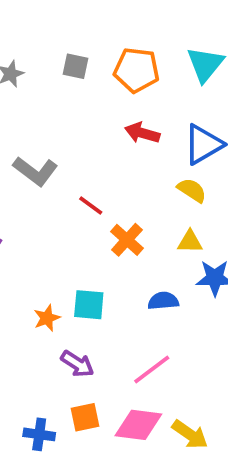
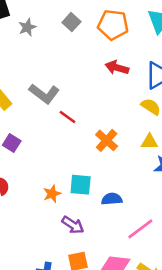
gray square: (75, 66) -> (71, 22), turned 30
red line: (91, 205) -> (68, 117), moved
blue semicircle: (163, 301) -> (112, 199), moved
pink line: (152, 370) -> (140, 229), moved

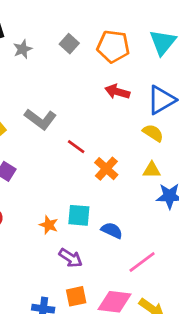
red line: (68, 117) -> (76, 147), moved
orange star: (52, 194) -> (49, 225), turned -30
blue semicircle: (112, 199) -> (112, 230), turned 30

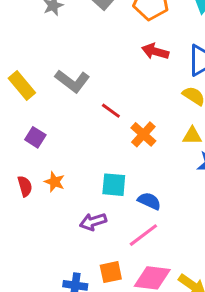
orange star: (49, 225) -> (55, 182), moved
purple arrow: (71, 258) -> (93, 222), moved, turned 130
pink line: (142, 262) -> (143, 235), moved

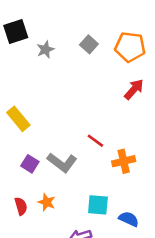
red arrow: (155, 51) -> (134, 89), turned 115
gray L-shape: (72, 81) -> (62, 163), moved
orange cross: (143, 134) -> (124, 161), turned 35

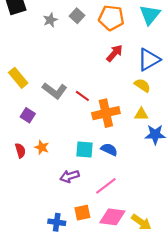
gray star: (45, 50) -> (50, 20), moved
orange cross: (124, 161) -> (106, 113), size x1.4
gray L-shape: (62, 163) -> (55, 91), moved
blue semicircle: (129, 219) -> (109, 149), moved

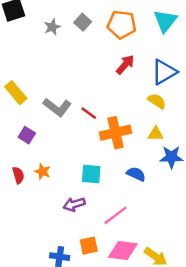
blue semicircle: (109, 149) -> (136, 174), moved

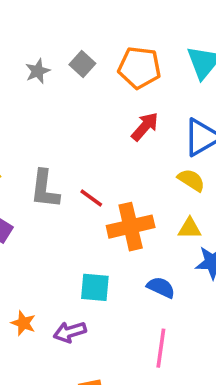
gray L-shape: (57, 107) -> (45, 189), turned 60
orange star: (43, 172) -> (23, 323), moved
pink line: (115, 215) -> (161, 348), moved, turned -45

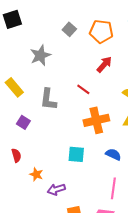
gray star: (38, 71) -> (40, 55), moved, size x1.5
red line: (91, 198) -> (83, 89), moved
purple arrow: (70, 332) -> (56, 189), moved

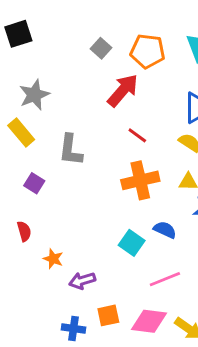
gray star: (40, 55) -> (34, 95), moved
red arrow: (104, 64) -> (123, 90), moved, size x1.4
red line: (83, 89) -> (137, 135), moved
cyan square: (76, 154) -> (132, 243), moved, turned 30
pink line: (113, 188) -> (165, 279), turned 60

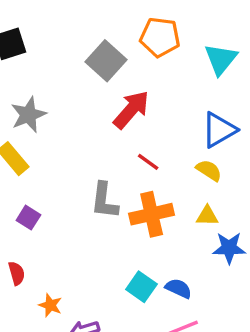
gray square: (101, 48) -> (106, 61), size x1.6
orange pentagon: (148, 51) -> (160, 37), moved
gray L-shape: (71, 150) -> (104, 201), moved
blue semicircle: (165, 230) -> (179, 288), moved

